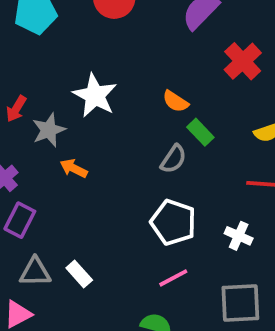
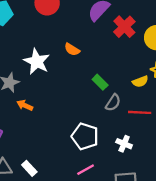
red cross: (243, 61) -> (124, 27), moved
orange semicircle: (175, 101) -> (72, 49), moved
gray semicircle: (173, 159) -> (113, 103), moved

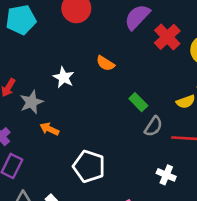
white star: (37, 62) -> (64, 77), size x0.7
white pentagon: (85, 136) -> (89, 166), moved

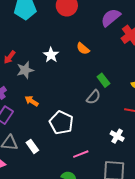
gray semicircle: (153, 126) -> (93, 97), moved
orange arrow: (49, 129) -> (32, 101), moved

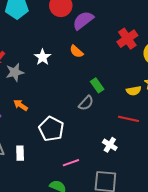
purple semicircle: (111, 18) -> (83, 20), moved
white rectangle: (32, 146) -> (20, 153), turned 32

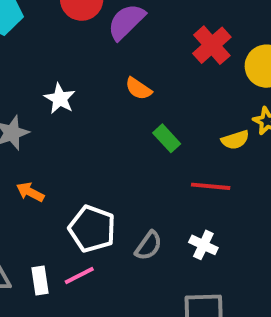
orange semicircle: (76, 51) -> (138, 89), moved
gray semicircle: (86, 103) -> (149, 246), moved
red line: (129, 119) -> (211, 186), moved
pink line: (71, 163) -> (79, 275), moved

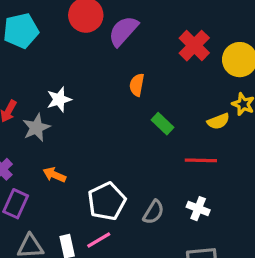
orange semicircle: (138, 89) -> (137, 85), turned 70
white star: (60, 99) -> (59, 99), moved, turned 30
white pentagon: (92, 229) -> (107, 201), turned 30

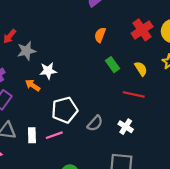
red cross: (194, 46) -> (142, 30), moved
white star: (59, 99) -> (48, 71), moved
yellow semicircle: (218, 121) -> (141, 69), moved, turned -112

